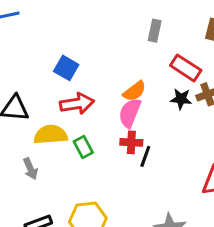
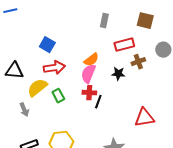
red rectangle: (186, 68) -> (124, 45), turned -48
black star: (181, 99) -> (118, 74), moved
yellow semicircle: (51, 135) -> (37, 88), turned -35

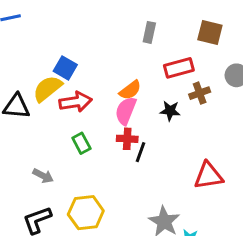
yellow semicircle: (37, 88) -> (47, 89), moved
gray arrow: (24, 110) -> (43, 176), moved, turned -40

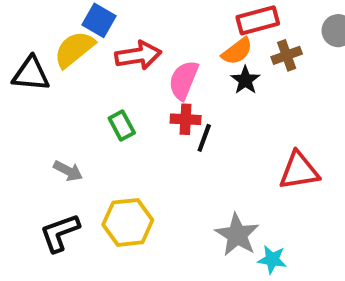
orange semicircle: (130, 90) -> (237, 51), moved
red arrow: (76, 102) -> (138, 55), moved
black star: (170, 111) -> (245, 80), turned 30

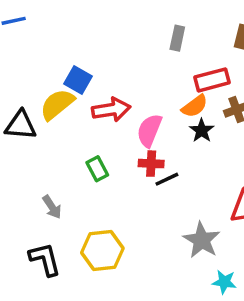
black line: (204, 138) -> (167, 179), turned 45
gray arrow: (68, 171) -> (52, 207), turned 30
black L-shape: (60, 233) -> (45, 259), turned 96
gray star: (237, 235) -> (202, 240), moved

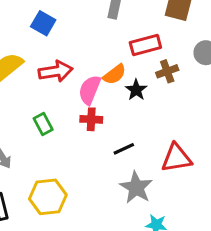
blue square: (78, 80) -> (43, 23), moved
orange semicircle: (195, 106) -> (114, 74), moved
black line: (167, 179) -> (124, 149), moved

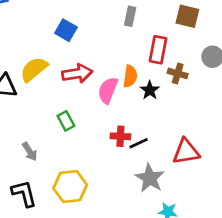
red rectangle: (145, 45) -> (158, 50), turned -64
brown cross: (167, 71) -> (178, 73), turned 36
orange semicircle: (114, 74) -> (130, 76), turned -45
red cross: (91, 119) -> (120, 136), moved

